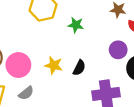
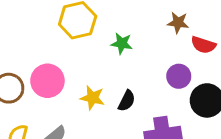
pink circle: (18, 65) -> (47, 81), moved

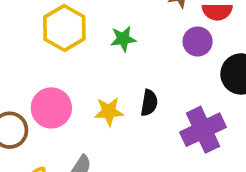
purple circle: (179, 76) -> (198, 41), moved

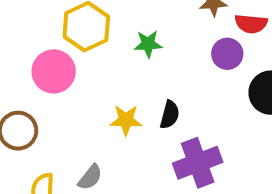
pink circle: (51, 108) -> (54, 71), moved
purple cross: (203, 130) -> (198, 163), moved

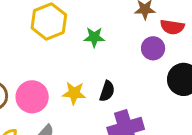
pink circle: (54, 71) -> (32, 97), moved

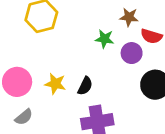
green star: (94, 37) -> (104, 39), moved

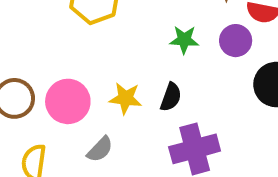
green star: (104, 39) -> (184, 40), moved
gray semicircle: (24, 117) -> (100, 149), moved

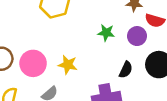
black semicircle: (171, 97) -> (126, 70), moved

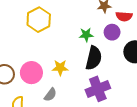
black semicircle: (126, 70) -> (94, 58), moved, size x1.6

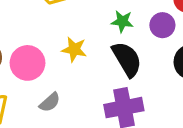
black semicircle: (94, 58) -> (127, 59), turned -55
yellow star: (60, 68) -> (74, 49), moved

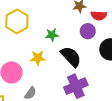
green star: (122, 21) -> (52, 35), moved

